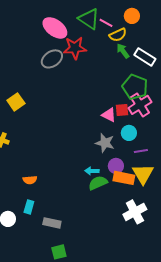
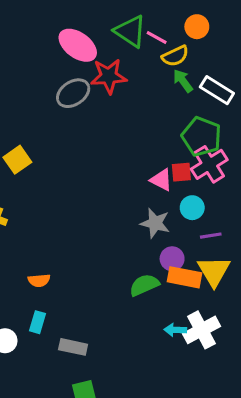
cyan arrow: (92, 171) -> (175, 330), moved

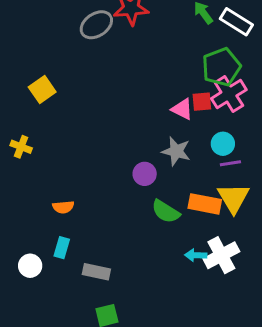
green pentagon: (201, 137) -> (221, 67), turned 30
cyan circle: (192, 208) -> (223, 144), moved
purple circle: (172, 259) -> (145, 174), moved
green semicircle: (144, 285) -> (166, 212), turned -124

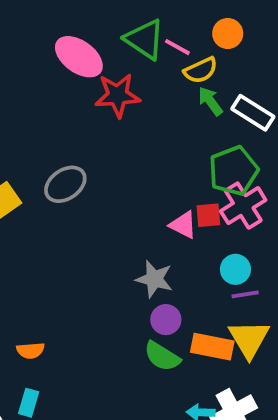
gray ellipse: (96, 25) -> (65, 184), moved
gray star: (176, 151) -> (154, 279), moved
purple circle: (145, 174) -> (166, 320), moved

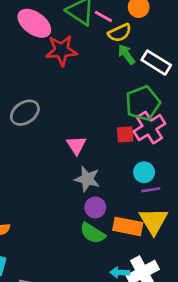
pink triangle: (183, 225) -> (76, 145), moved, turned 30

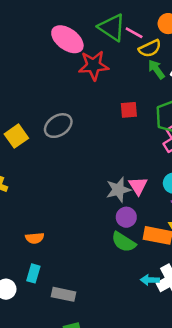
red square: (125, 134) -> (129, 110), moved
pink triangle: (76, 145) -> (138, 186), moved
gray star: (87, 179) -> (118, 190), turned -30

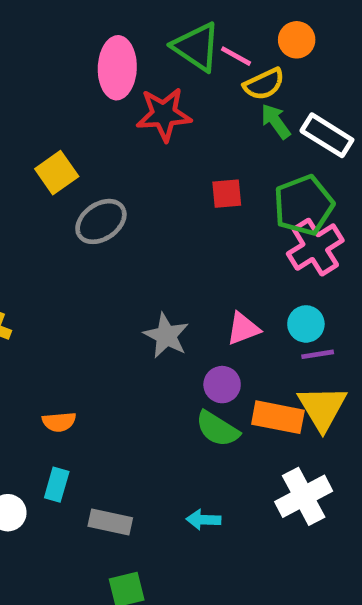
pink ellipse: (67, 39) -> (117, 68), turned 56
yellow square: (16, 136) -> (57, 173), moved
pink triangle: (138, 186) -> (243, 329), turned 42
gray star: (118, 190) -> (166, 336), moved, turned -30
cyan arrow: (150, 280) -> (203, 520), moved

